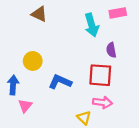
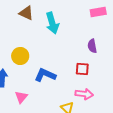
cyan arrow: (92, 25) -> (52, 23), moved
red square: (100, 75) -> (82, 69), size x0.6
pink triangle: (25, 106) -> (21, 97), moved

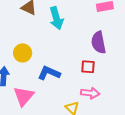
purple semicircle: (92, 46) -> (99, 42), size x1.5
pink triangle: (21, 97) -> (24, 96), size x1.5

